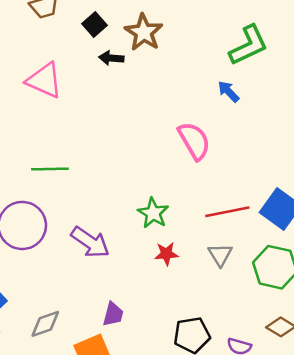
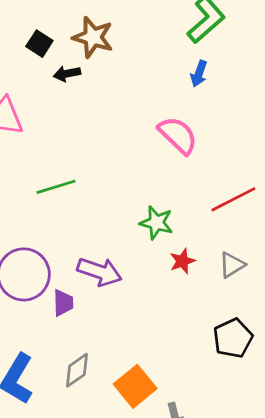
blue arrow: (229, 92) -> (199, 74), turned -100
green line: (50, 169) -> (56, 187), moved
gray triangle: (220, 255) -> (232, 265), moved, turned 45
purple trapezoid: (113, 314) -> (63, 303), moved

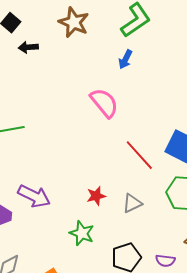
brown star: (93, 37) -> (74, 22), moved
red line: (233, 199) -> (139, 155), turned 68
green star: (156, 223) -> (82, 233), moved

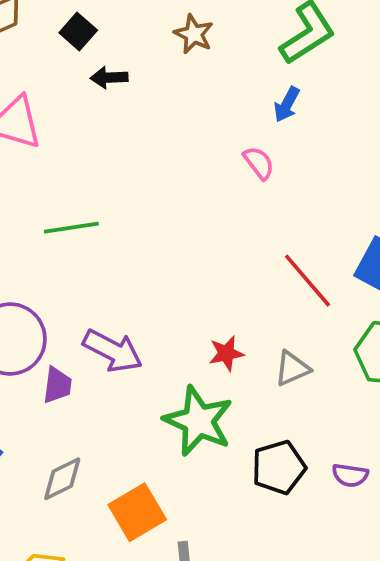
brown star: (74, 22) -> (194, 34), size x0.7
pink semicircle: (104, 103) -> (259, 163), moved, size x0.6
green star: (82, 233) -> (198, 421), size x1.5

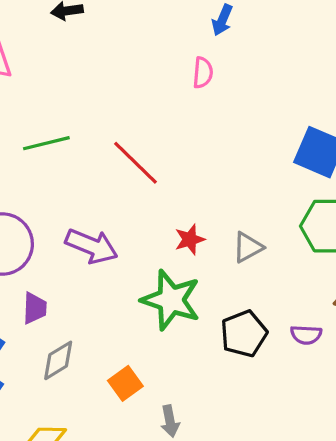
pink semicircle: (259, 163) -> (203, 73), turned 48
red line: (307, 281) -> (136, 163), moved
purple trapezoid: (57, 385) -> (35, 308), moved
orange square: (137, 512) -> (125, 383), size x0.7

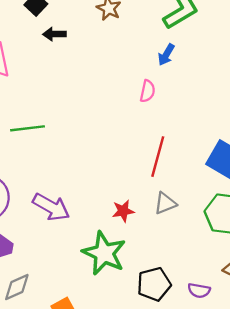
red line: (136, 163) -> (158, 157), moved, turned 54
gray triangle: (248, 247) -> (165, 203), moved

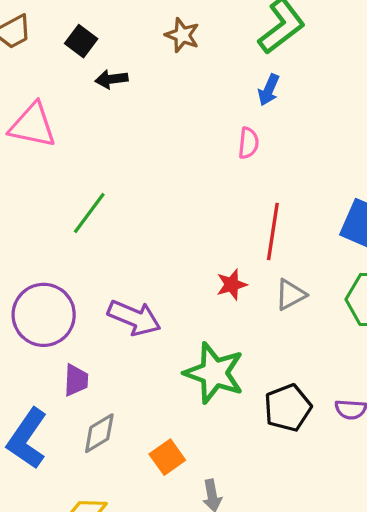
green line: (28, 128) -> (89, 213), turned -40
red star: (123, 211) -> (232, 285), moved

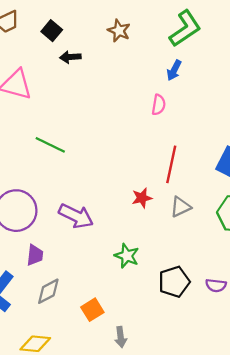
green line: (89, 213) -> (50, 145), turned 76
green star: (214, 373) -> (127, 256), size x0.6

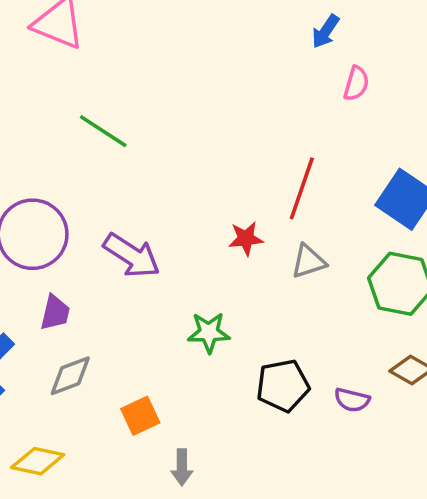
pink semicircle: (159, 105) -> (356, 84), moved
green star: (127, 256) -> (209, 332), turned -30

